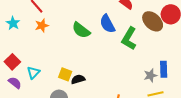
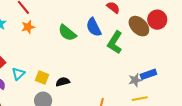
blue rectangle: (164, 69) -> (148, 74), turned 70
yellow square: (65, 74) -> (42, 78), moved

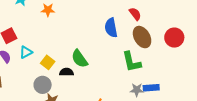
brown ellipse: (139, 26) -> (142, 37), moved
green semicircle: (67, 33) -> (79, 59), moved
green L-shape: (115, 42) -> (132, 62), moved, turned -60

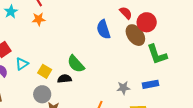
red circle: (174, 38) -> (147, 22), moved
green L-shape: (132, 62) -> (157, 54), moved
gray star: (137, 90) -> (123, 88), moved

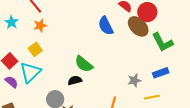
cyan triangle: (22, 64) -> (30, 72), size x1.6
yellow square: (45, 71) -> (35, 49), moved, turned 32

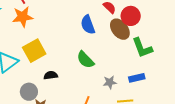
orange star: (40, 26) -> (23, 17), size x1.5
yellow square: (35, 49) -> (34, 51), moved, size x1.6
green semicircle: (84, 64) -> (85, 60), moved

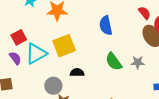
blue semicircle: (88, 25) -> (106, 25), moved
gray star: (110, 82) -> (138, 62), moved

